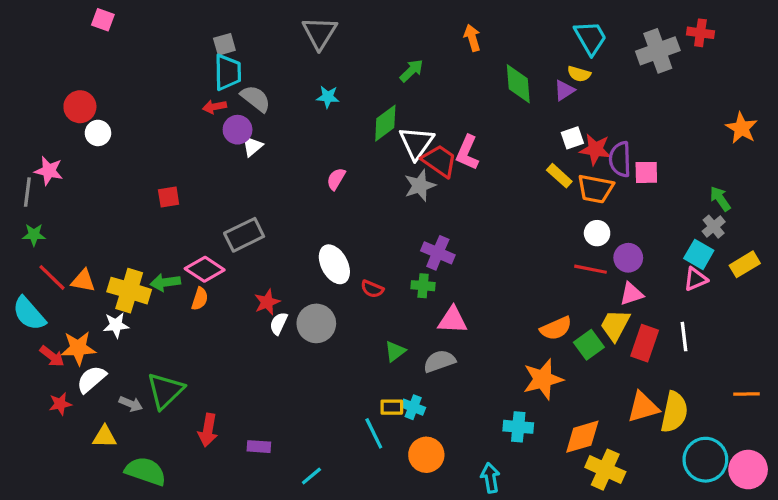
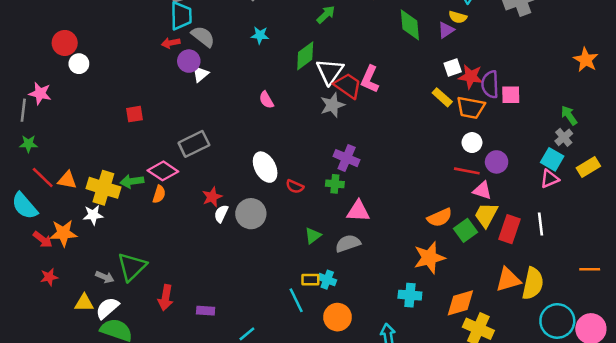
pink semicircle: (336, 179) -> (266, 100), turned -60
pink triangle: (632, 294) -> (482, 190), moved, turned 36
white semicircle: (91, 379) -> (107, 308), moved

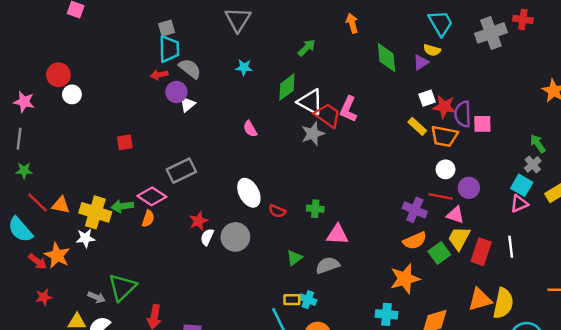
white triangle: (330, 71) -> (310, 102), turned -36
pink star: (40, 93) -> (24, 102), moved
purple cross: (347, 158) -> (415, 210), moved
orange star: (63, 233) -> (57, 255), turned 30

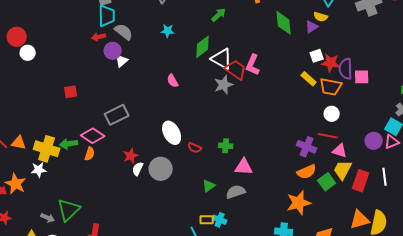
purple circle: (469, 188) -> (374, 141), moved

